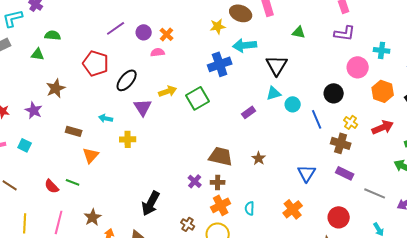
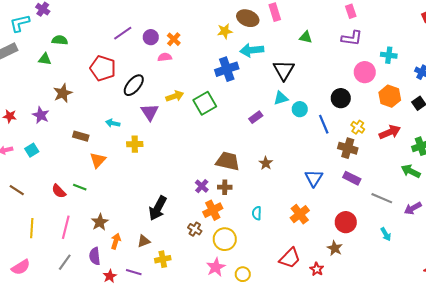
cyan square: (25, 145) -> (32, 150), turned 32
orange cross: (221, 205) -> (213, 210), moved

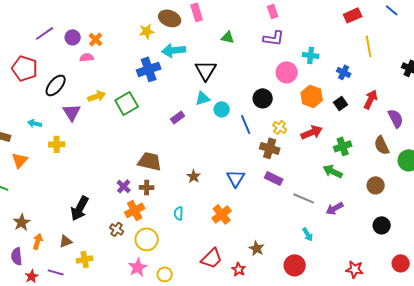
brown star: (266, 163) -> (194, 176), moved
red circle: (346, 222) -> (295, 265), moved

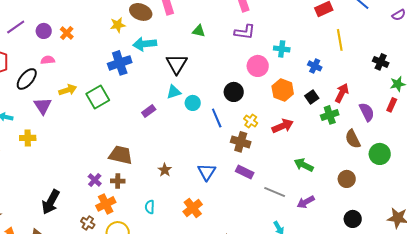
pink semicircle: (87, 57) -> (48, 60), moved
green cross: (343, 146) -> (330, 115), moved

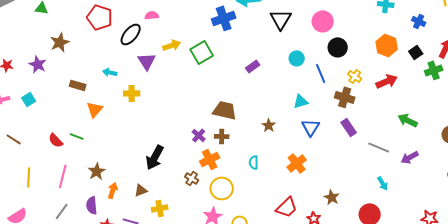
pink circle: (258, 66) -> (323, 21), moved
cyan triangle: (174, 92) -> (301, 101), moved
purple rectangle: (245, 172) -> (349, 127), turned 30

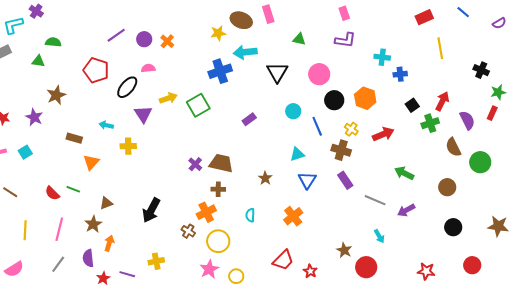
blue cross: (419, 21) -> (400, 74), moved, turned -32
orange hexagon: (387, 45) -> (365, 98), moved
purple cross: (199, 135) -> (195, 164), moved
brown triangle: (141, 190) -> (106, 203), moved
brown star: (332, 197) -> (344, 250), moved

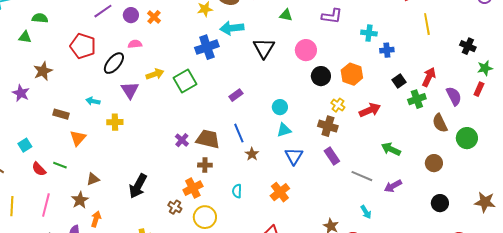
cyan circle: (293, 111) -> (280, 107), moved
blue line: (317, 126) -> (239, 133), moved
cyan square: (25, 152) -> (25, 145), moved

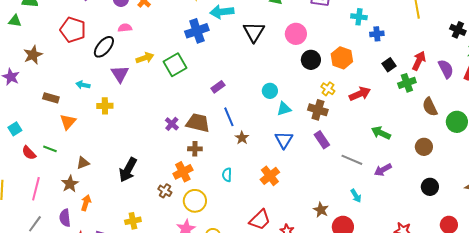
purple rectangle: (236, 95) -> (218, 87), moved
purple semicircle: (454, 96) -> (446, 69), moved
cyan triangle: (284, 130) -> (284, 109), moved

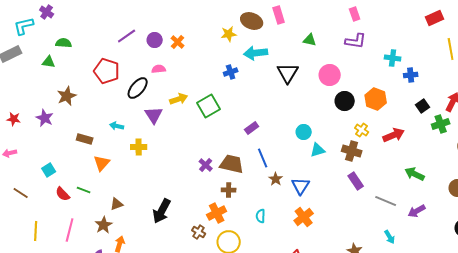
blue cross: (197, 31) -> (231, 72), size x0.6
blue triangle: (284, 140) -> (301, 186), moved

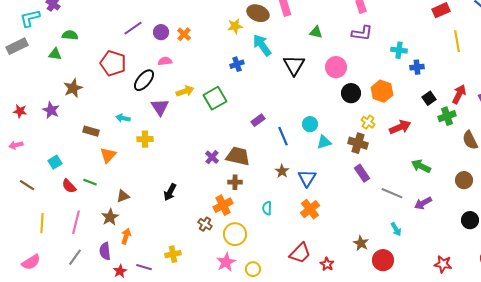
cyan arrow: (256, 53) -> (262, 45), turned 60
blue line: (263, 158) -> (283, 136), moved
black arrow: (162, 211) -> (170, 192), moved, size x0.7

